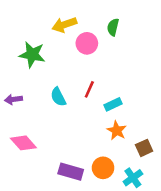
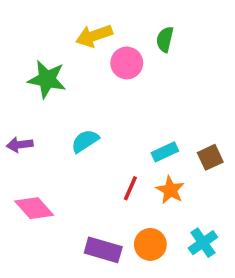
red line: (89, 89) -> (130, 188), moved
cyan semicircle: (58, 97) -> (85, 141), turned 84
brown square: (144, 148) -> (210, 157), moved
cyan cross: (133, 178) -> (203, 243), moved

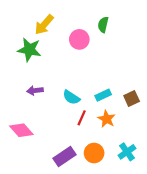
yellow arrow: (94, 36) -> (44, 25), moved, turned -30
cyan semicircle: (85, 141) -> (71, 97), moved, turned -114
purple arrow: (20, 145) -> (35, 91), moved
purple rectangle: (103, 250) -> (65, 156), turned -50

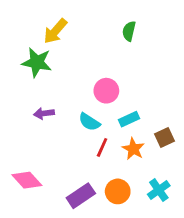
pink circle: (79, 39) -> (106, 91), moved
brown square: (132, 98) -> (164, 138), moved
pink diamond: (21, 130) -> (27, 180), moved

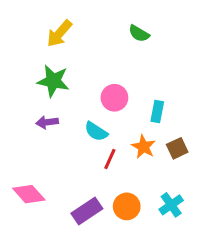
green semicircle: (129, 31) -> (139, 33), turned -72
green star: (37, 62) -> (53, 81), moved
cyan rectangle: (129, 119) -> (157, 112), moved, turned -54
orange star: (133, 149) -> (144, 147), moved

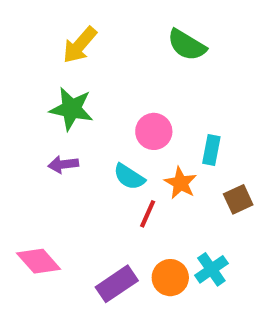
green semicircle: (139, 33) -> (187, 45), size x1.4
orange star: (144, 147) -> (181, 183), moved
cyan cross: (171, 205) -> (211, 269), moved

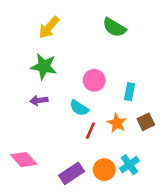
orange star: (181, 183) -> (117, 123), moved

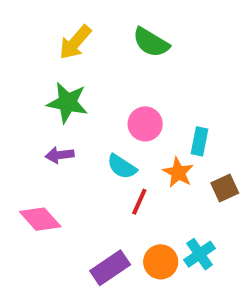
green semicircle: (114, 27) -> (151, 42), moved
orange star: (117, 123) -> (178, 173), moved
pink diamond: (24, 160) -> (40, 219), moved

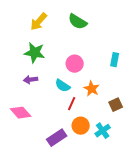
cyan rectangle: (200, 141) -> (115, 60), moved
brown square: (225, 188) -> (116, 105), moved
orange circle: (161, 262) -> (81, 126), moved

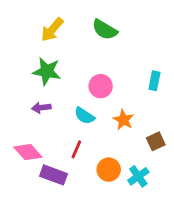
red line: (72, 104) -> (76, 149), moved
purple rectangle: (57, 138) -> (53, 175), moved, turned 54

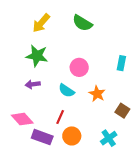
brown square: (156, 141) -> (122, 111), turned -32
orange circle: (109, 170) -> (72, 136), moved

